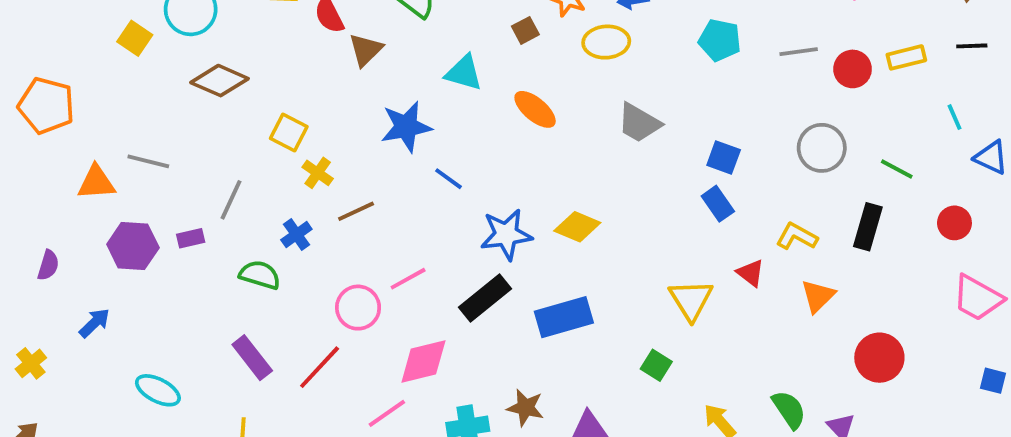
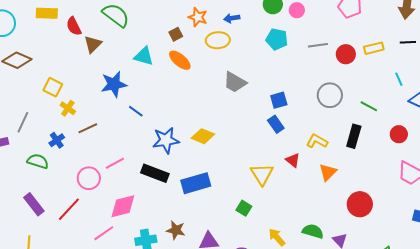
orange ellipse: (535, 109) -> (180, 60), moved
blue square: (724, 157) -> (279, 100), turned -36
black rectangle: (485, 298) -> (155, 173), turned 60
green semicircle: (789, 410) -> (313, 231), turned -40

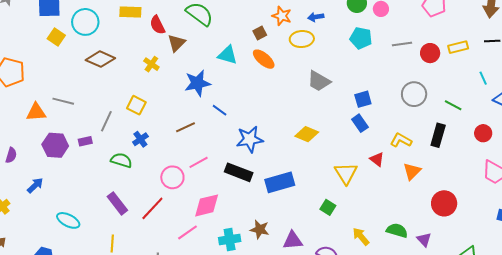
yellow square: (53, 87) -> (136, 105), moved
yellow cross: (68, 108) -> (151, 64), moved
brown line: (88, 128) -> (185, 127), moved
yellow diamond: (203, 136) -> (307, 134), moved

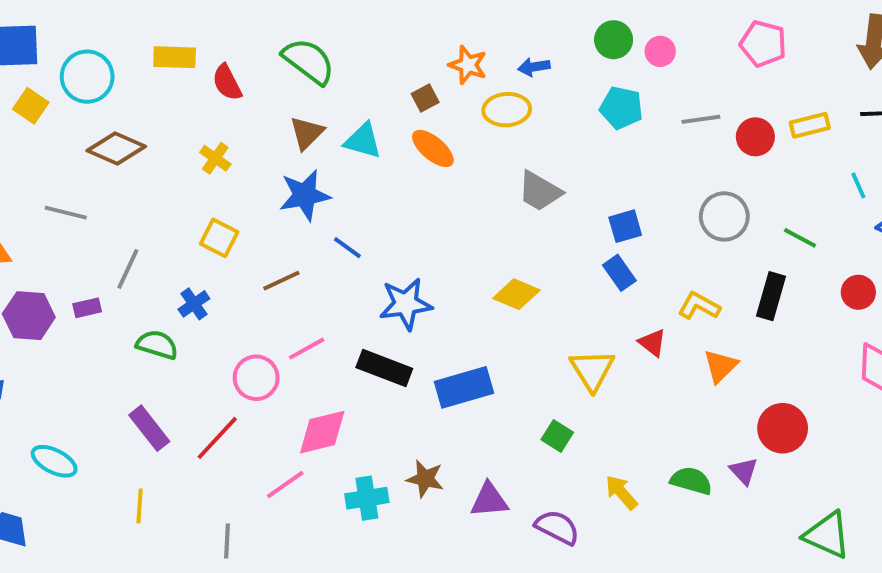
brown triangle: (176, 43) -> (307, 133), moved
gray line: (63, 101) -> (66, 213), moved
yellow square: (136, 105) -> (219, 238), moved
purple triangle: (424, 239) -> (744, 471), moved

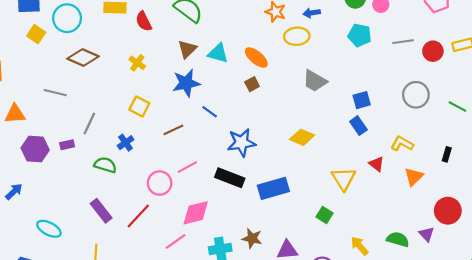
brown square: (425, 98) -> (252, 84), moved
black rectangle: (771, 296) -> (447, 154), moved, size x0.6

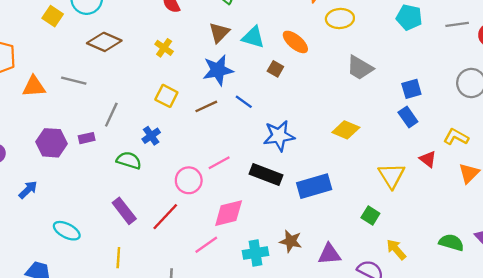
brown square: (252, 84) -> (275, 69), moved, turned -32
orange triangle: (15, 114) -> (34, 87), moved
brown line: (173, 130) -> (206, 106), moved
yellow arrow: (360, 246) -> (396, 249), moved

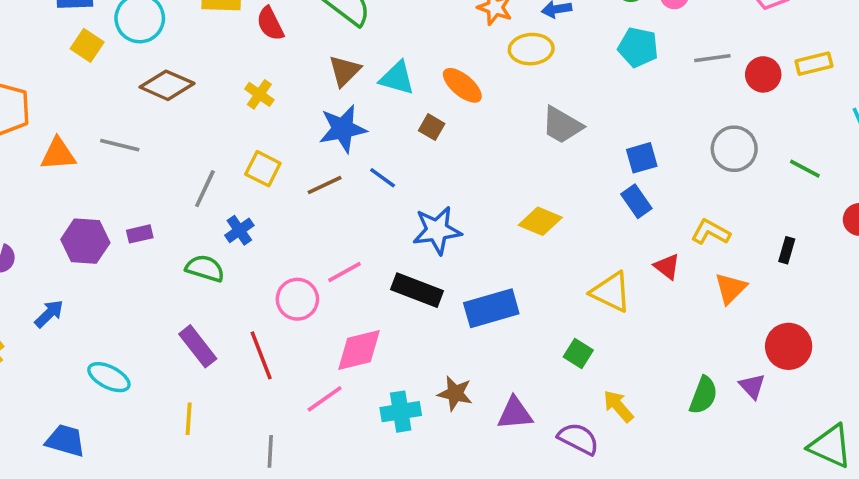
gray line: (111, 115) -> (205, 189), moved
yellow triangle: (392, 176) -> (611, 292), turned -32
red line: (165, 217) -> (261, 355), turned -64
green semicircle: (451, 242) -> (703, 395), turned 95

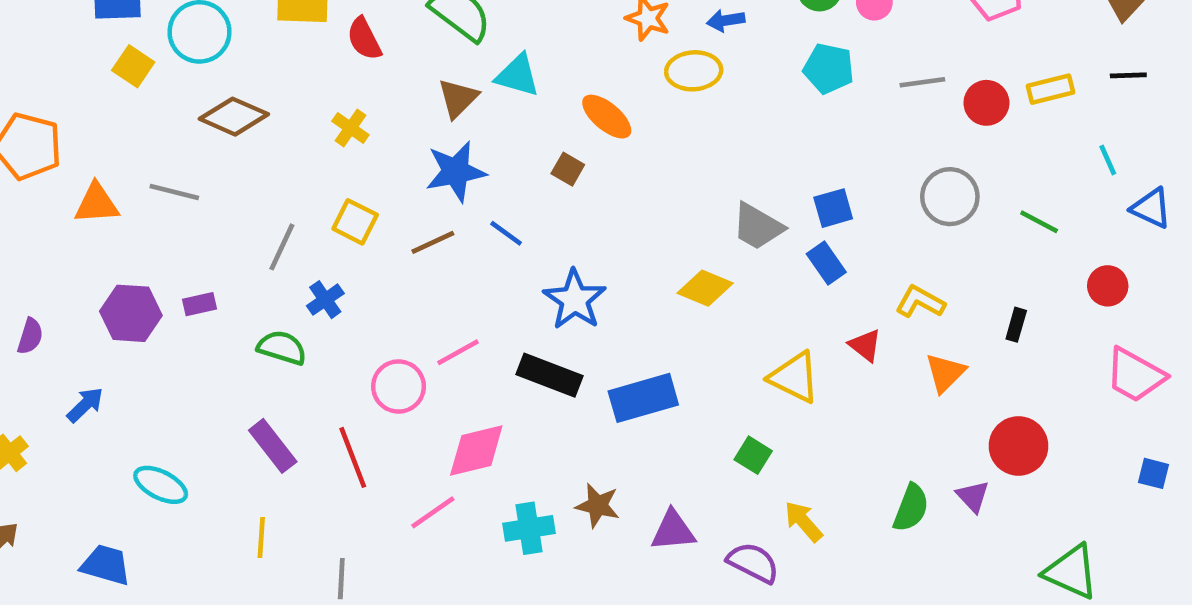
cyan triangle: (397, 78) -> (517, 75), moved
gray trapezoid: (562, 125) -> (758, 226), moved
blue star: (437, 230) -> (575, 300), turned -30
gray line: (270, 451) -> (341, 579), moved

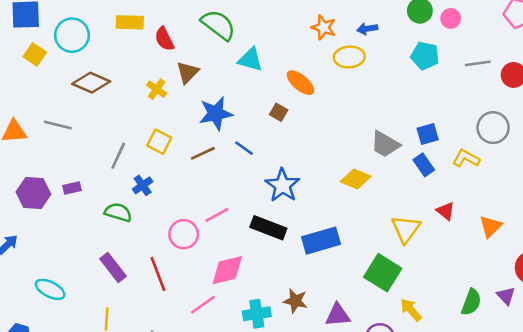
brown triangle: (458, 98) -> (187, 72), moved
yellow L-shape: (920, 302) -> (466, 158), moved
yellow triangle: (794, 377) -> (406, 229), turned 40
green square: (753, 455) -> (383, 273), size x1.8

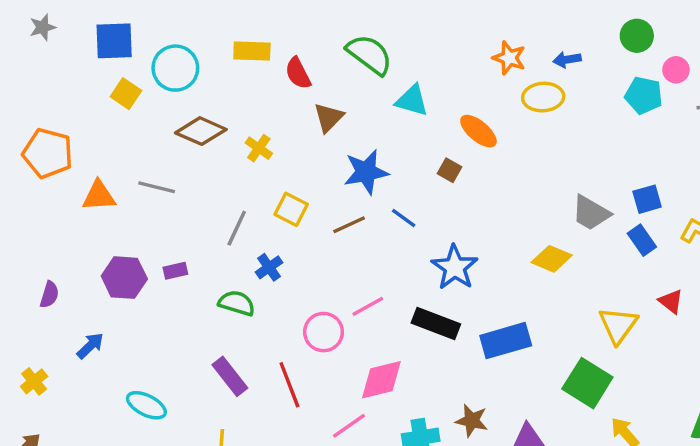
pink circle: (451, 18) -> (676, 70), moved
yellow cross: (157, 89) -> (259, 148), moved

